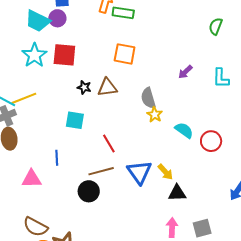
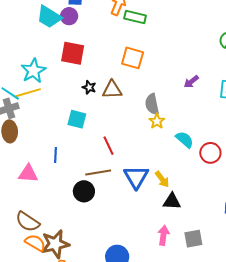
cyan star: (34, 55) -> (33, 71), moved

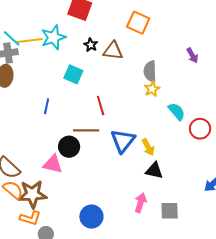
cyan star: (33, 71) -> (53, 37), moved
purple arrow: (191, 82) -> (192, 55), turned -91
pink triangle: (28, 174) -> (53, 164), moved

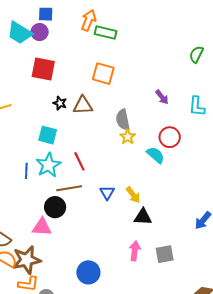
cyan star: (53, 37) -> (48, 165), moved
red circle: (200, 129) -> (170, 137), moved
blue triangle: (123, 141) -> (107, 193), size x0.6

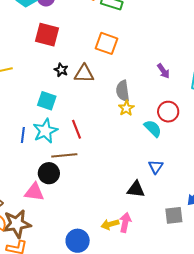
blue triangle: (107, 193) -> (156, 167), moved
yellow arrow: (133, 195) -> (110, 224), moved, turned 108
gray square: (165, 254) -> (174, 215), moved

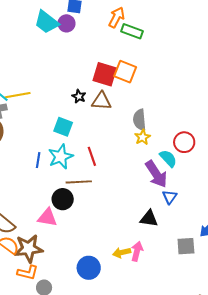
red square: (47, 35) -> (105, 74), moved
purple arrow: (163, 71) -> (156, 174), moved, size x1.8

